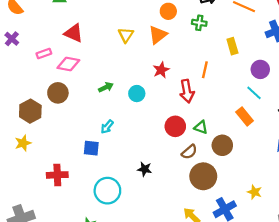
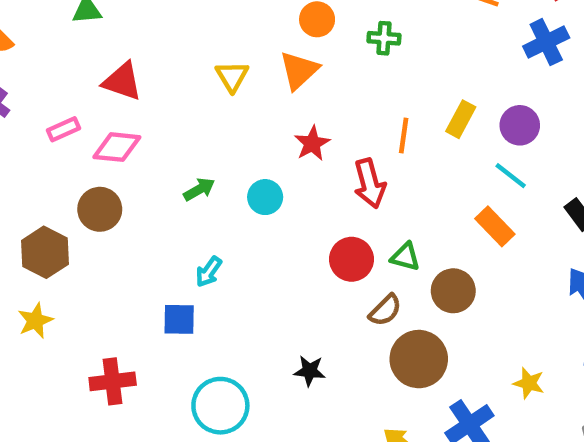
yellow rectangle: (232, 46) -> (461, 119), moved, turned 49
black star: (145, 169) -> (310, 371), moved

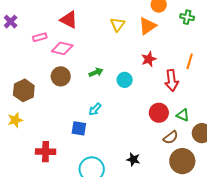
brown circle: (100, 209) -> (61, 76), moved

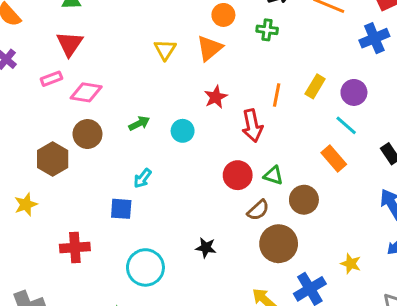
red triangle: (69, 20) -> (70, 44), moved, turned 42
brown hexagon: (24, 90) -> (53, 159), moved

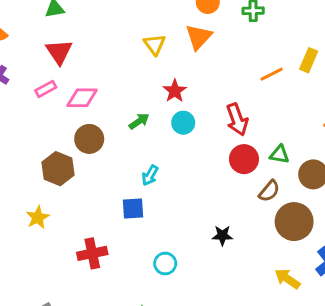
orange line: (277, 95) -> (272, 74), turned 60
red star: (216, 97) -> (175, 91), moved
red arrow: (252, 126) -> (237, 119), moved
cyan circle: (145, 267) -> (165, 264), size x0.6

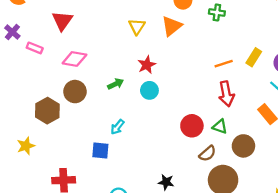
pink rectangle: (46, 89) -> (35, 48), moved, turned 42
red arrow: (237, 119) -> (226, 94), moved

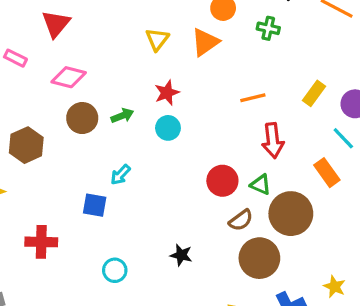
orange line: (224, 64) -> (253, 98), moved
brown circle: (75, 92) -> (82, 118), moved
brown circle: (243, 146) -> (291, 214), size x1.4

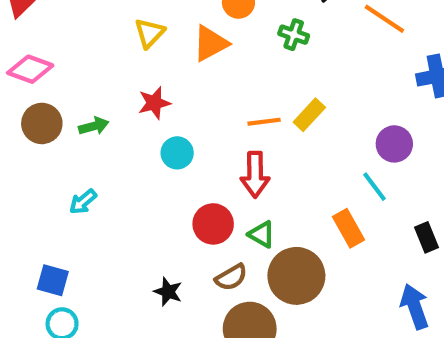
yellow rectangle: (314, 93) -> (309, 115), moved
cyan circle: (168, 128) -> (177, 153), moved
red arrow: (273, 141) -> (255, 175), moved
blue square: (95, 205) -> (53, 280), moved
black star: (181, 255) -> (168, 292), moved

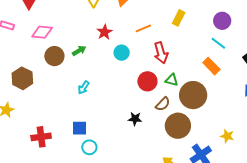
orange line: (264, 122) -> (143, 28), moved

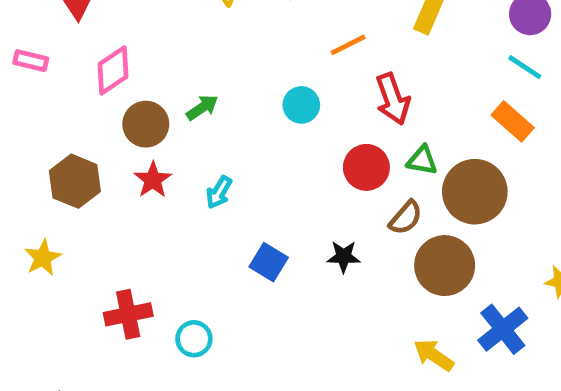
pink diamond: (42, 32) -> (113, 70), turned -35
red star: (104, 32) -> (153, 180), moved
blue square: (80, 128) -> (269, 262), moved, turned 35
cyan circle: (89, 147) -> (194, 339), moved

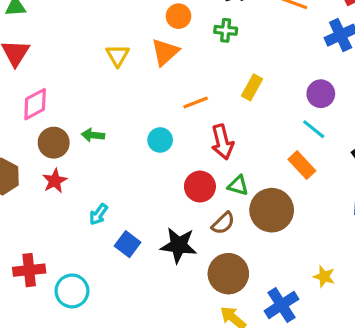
green arrow: (202, 107) -> (93, 135), turned -145
cyan arrow: (219, 192) -> (98, 214), moved
black star: (344, 257) -> (179, 245), size x1.6
brown circle: (445, 266) -> (228, 274), moved
cyan circle: (194, 339) -> (72, 291), size x1.4

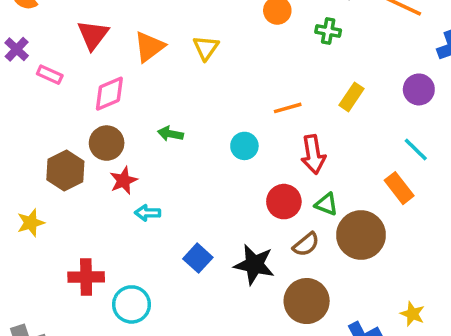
orange triangle: (165, 52) -> (149, 47), moved
purple circle: (321, 94) -> (419, 89), moved
brown circle: (54, 143) -> (107, 143), moved
cyan arrow: (98, 214) -> (148, 213), moved, turned 50

